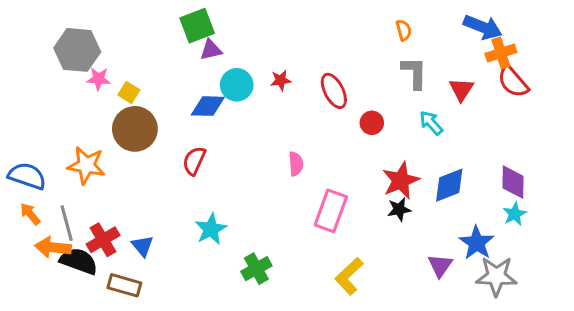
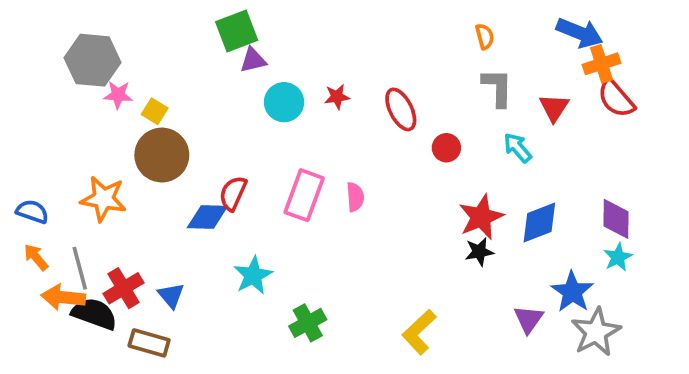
blue diamond: (208, 106) -> (207, 217), moved
blue semicircle: (27, 176) -> (32, 212), size x0.7
pink rectangle: (331, 211) -> (304, 195), moved
gray star: (496, 276) -> (596, 332), turned -30

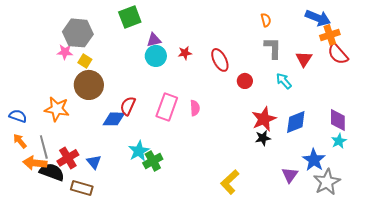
gray hexagon: (93, 60) -> (78, 33), moved
purple triangle: (253, 60) -> (154, 40), moved
green cross: (308, 323) -> (153, 161), moved

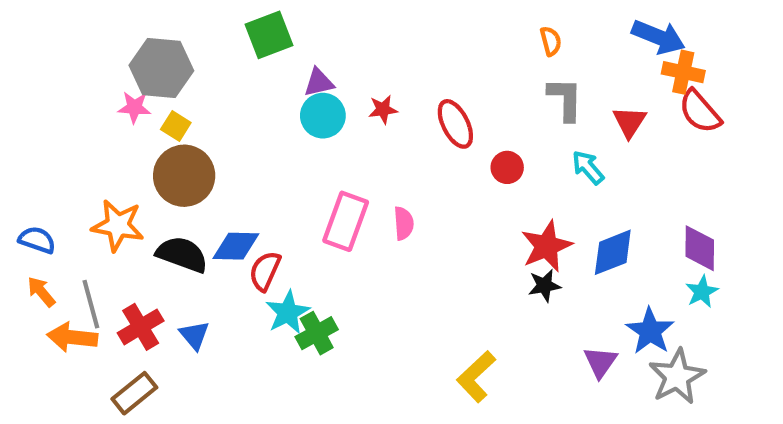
orange cross: (330, 35) -> (683, 72), turned 30
red semicircle: (128, 106) -> (265, 271), moved
black semicircle: (52, 172) -> (182, 254), moved
brown rectangle: (82, 188) -> (134, 393), moved, turned -55

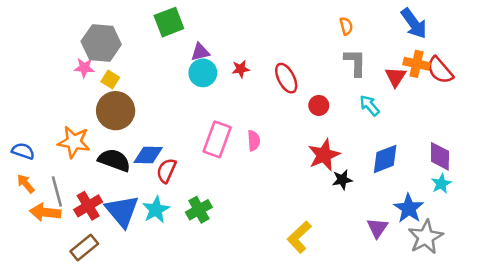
blue arrow: (658, 37) -> (414, 23), turned 32
orange cross: (683, 72) -> (416, 64), moved
red star: (547, 246) -> (324, 155), moved
cyan star: (288, 312) -> (156, 210), moved
blue triangle: (194, 335) -> (122, 211), size x1.8

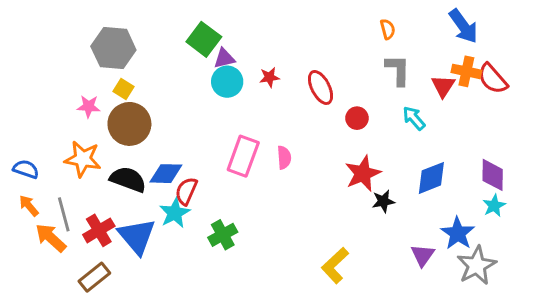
green square: (169, 22) -> (204, 39), moved, turned -32
pink star: (84, 68) -> (89, 106), moved
cyan star: (156, 210) -> (175, 213), moved
orange arrow: (45, 212) -> (51, 238), turned 36

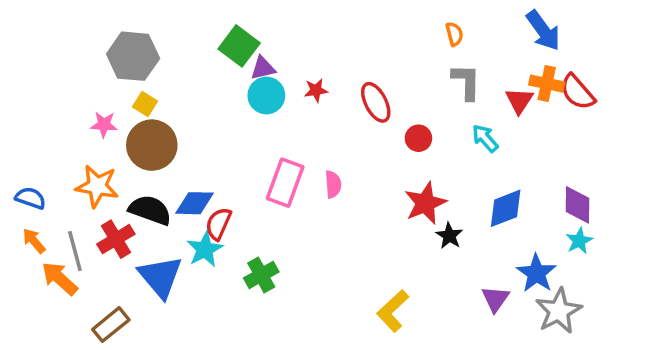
black star: (383, 201) -> (449, 236), turned -30
red cross: (99, 230) -> (116, 239), moved

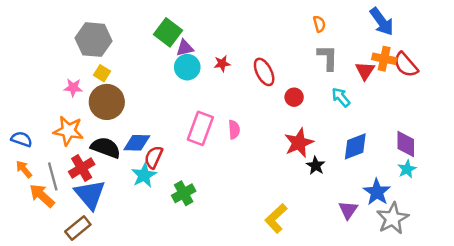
blue triangle: (160, 277) -> (90, 194), moved

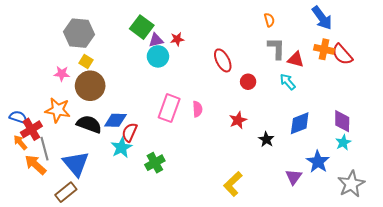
red star: (222, 64) -> (177, 39), moved
red triangle: (365, 71) -> (296, 59), moved, turned -48
red star: (299, 143) -> (238, 120), moved, size x0.7
red cross: (82, 168) -> (31, 129), moved
gray star: (393, 218) -> (351, 184), moved

